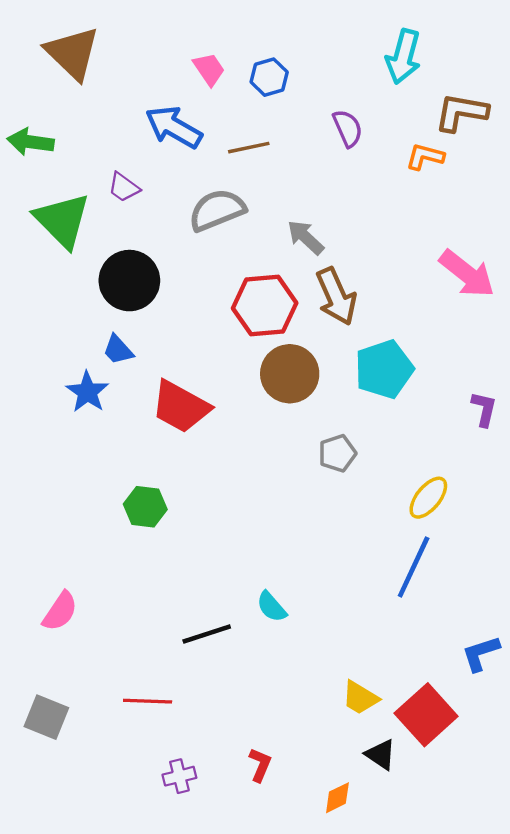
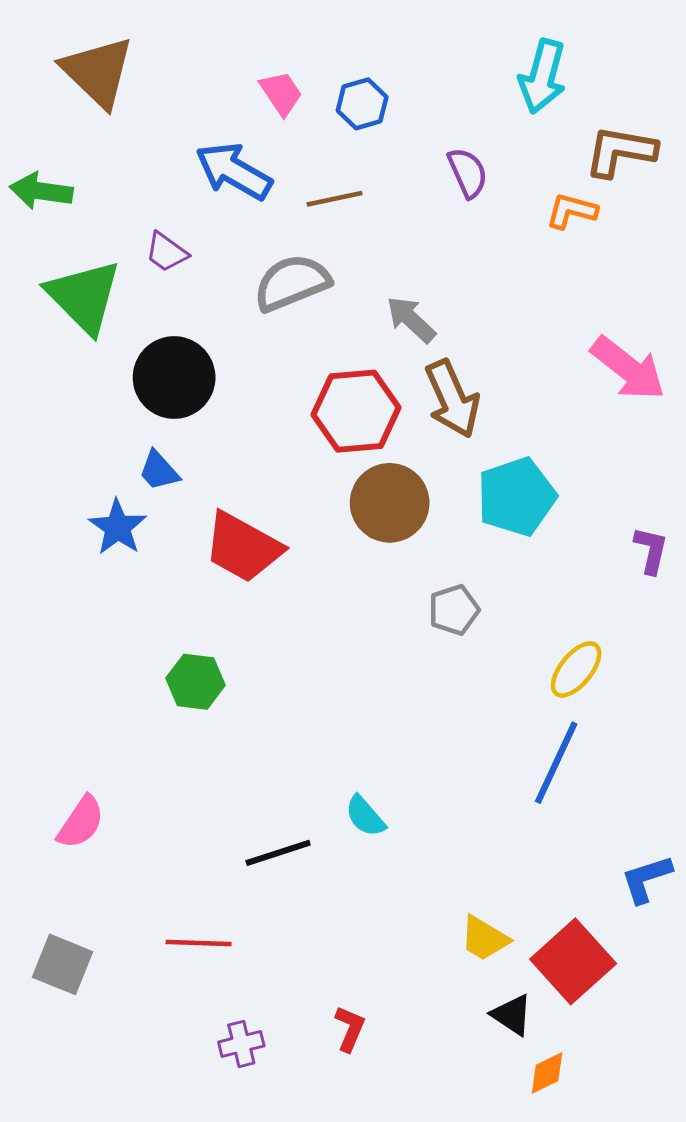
orange diamond: (337, 798) -> (547, 1073), moved

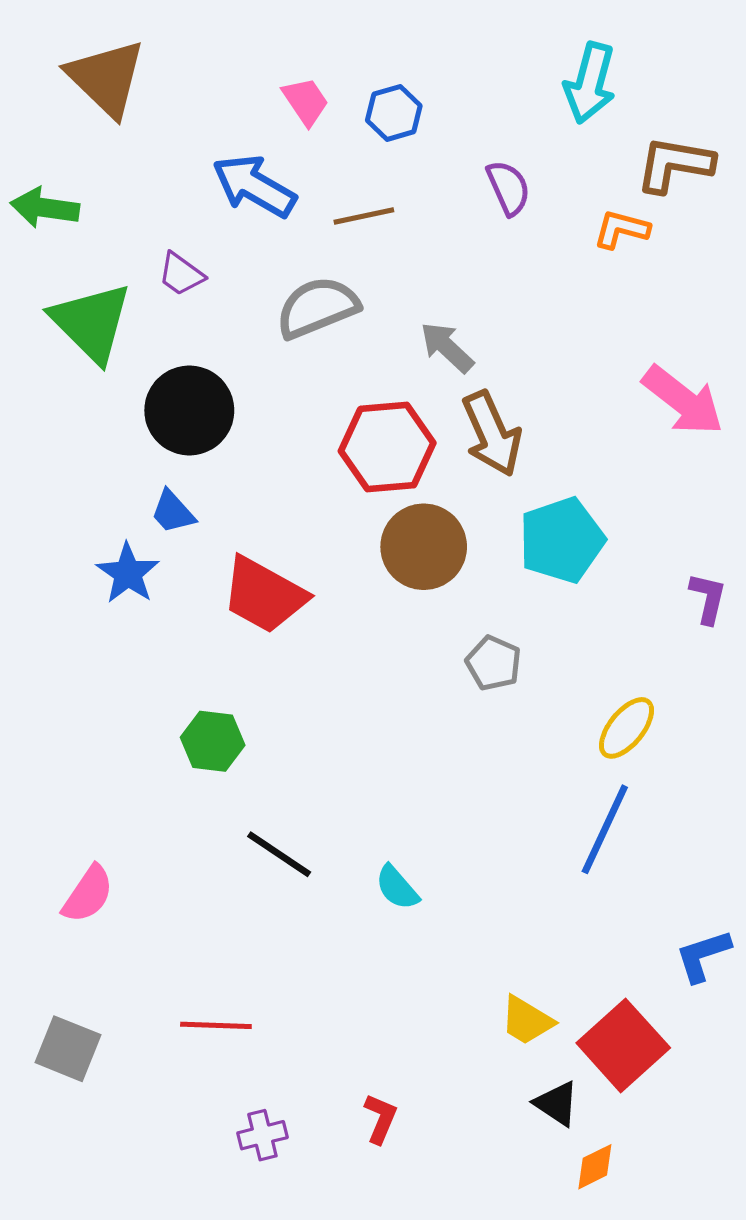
gray pentagon: (454, 610) -> (494, 663), turned -30
black line: (278, 853) -> (279, 854), moved, turned 52

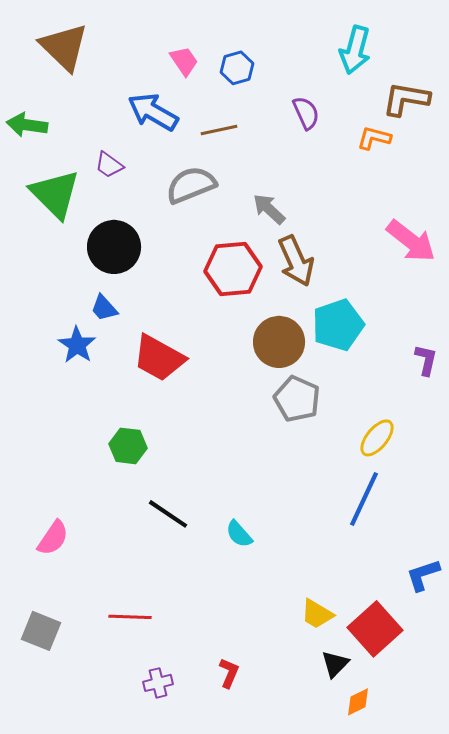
brown circle: (424, 547) -> (279, 342), moved
gray pentagon: (494, 663) -> (297, 399), size x1.4
black triangle: (557, 1104) -> (335, 664), turned 40

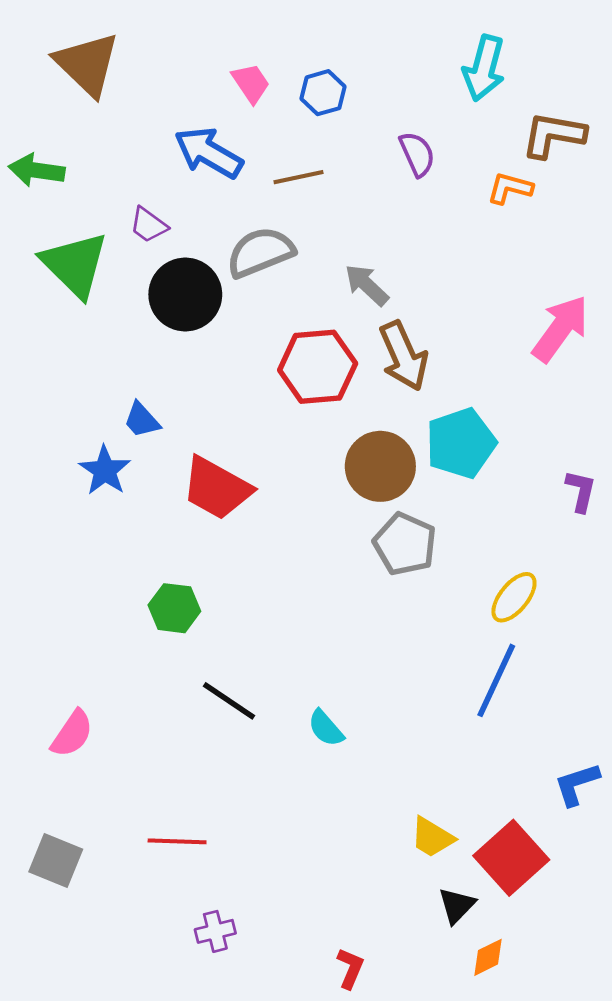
pink arrow: (411, 241) -> (560, 329), turned -92
black circle: (114, 247) -> (185, 294), moved
red L-shape: (229, 673) -> (350, 968), moved

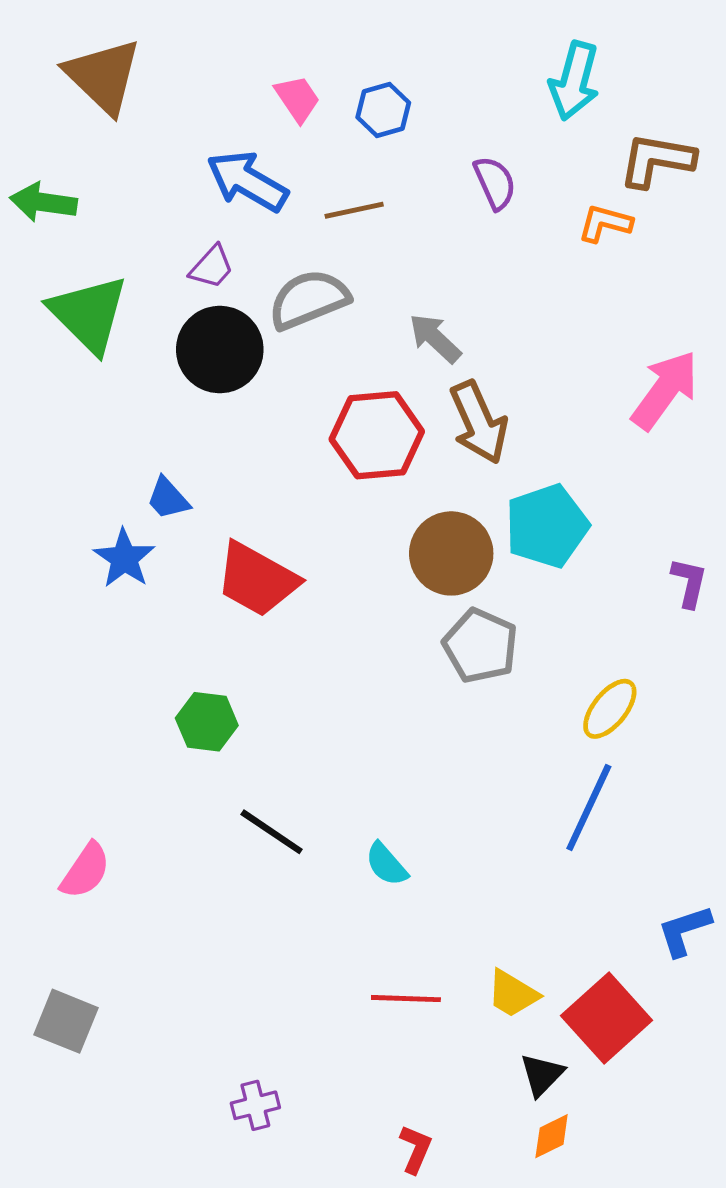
purple trapezoid: (148, 225) -> (212, 267), moved, turned -84
red line: (177, 841) -> (406, 999), moved
orange diamond: (488, 957) -> (552, 1136), moved

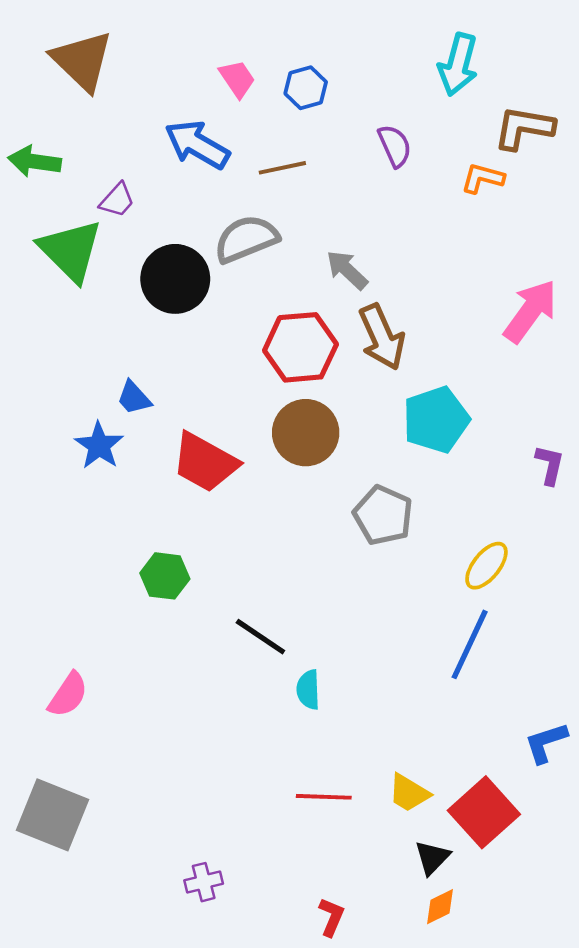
purple trapezoid: (212, 267) -> (117, 200), moved
brown circle: (451, 553) -> (306, 433), moved
black line: (272, 832) -> (260, 637), moved
cyan semicircle: (386, 864) -> (308, 690), turned 39
gray square: (66, 1021) -> (53, 815), size x1.4

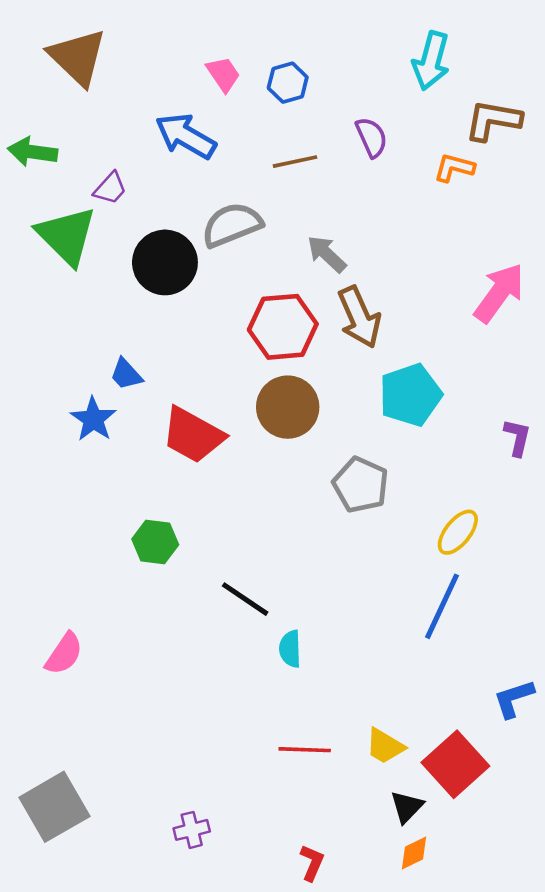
brown line: (282, 168) -> (295, 162), moved
gray square: (53, 815) -> (54, 807), moved, turned 38

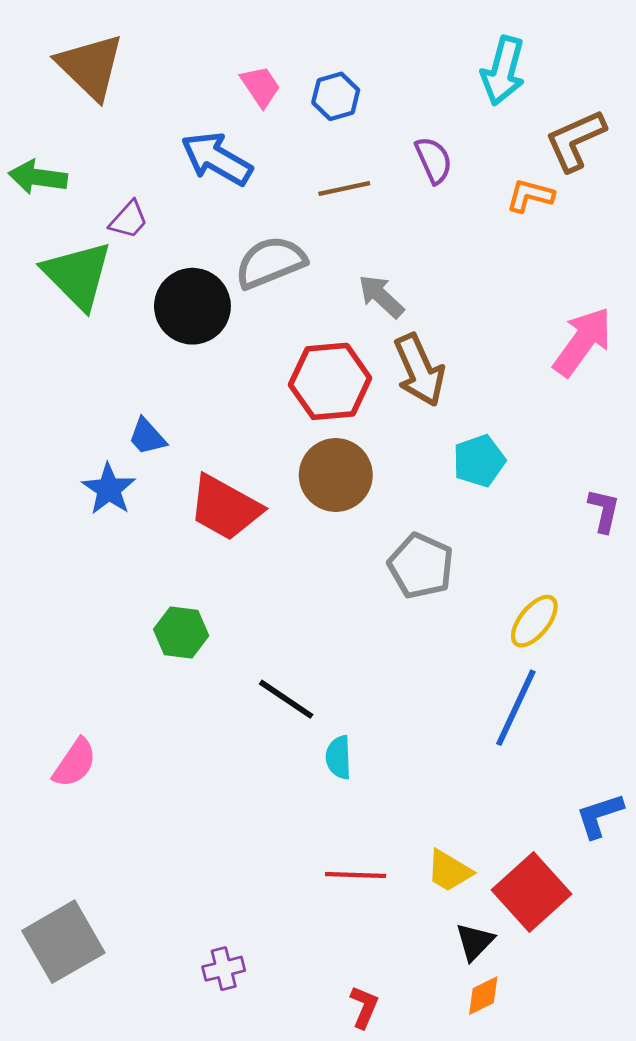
brown L-shape: (493, 120) -> (575, 140), turned -34
cyan pentagon: (410, 395) -> (479, 461), size x0.7

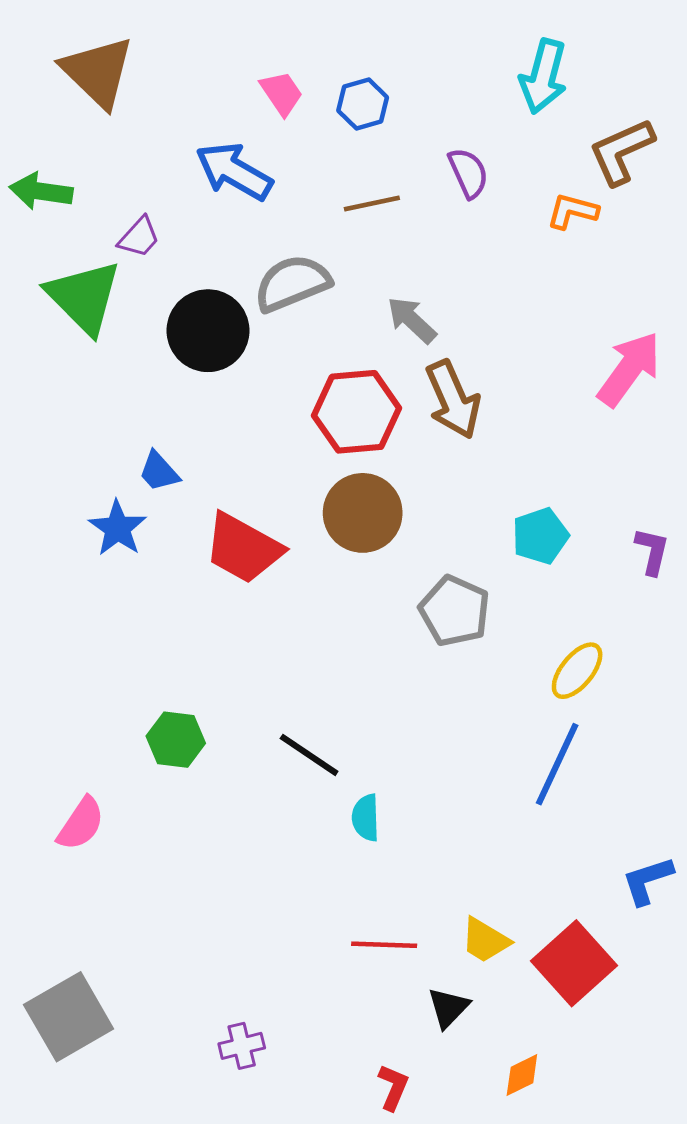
cyan pentagon: (479, 461) -> (540, 536), moved
green hexagon: (181, 632) -> (176, 740), moved
black triangle: (475, 942) -> (448, 1008), moved

